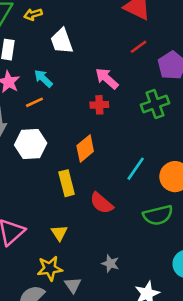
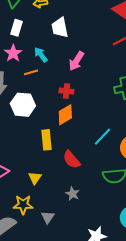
pink arrow: (107, 78) -> (76, 61), moved, turned -108
red cross: (99, 105) -> (66, 91), moved
gray star: (110, 263) -> (73, 194), moved
gray triangle: (73, 285) -> (48, 217), moved

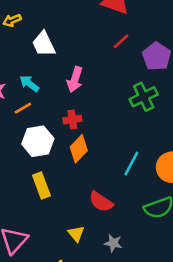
white hexagon: (23, 105) -> (38, 141), moved
yellow rectangle: (47, 140) -> (41, 185), moved
yellow triangle: (35, 178) -> (76, 234), moved

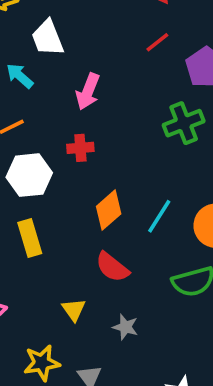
cyan arrow: (29, 83) -> (20, 76), moved
orange diamond: (79, 149) -> (109, 210), moved

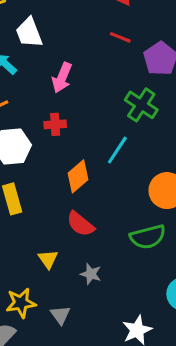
red line: (157, 42) -> (120, 37), turned 60
green cross: (184, 123) -> (141, 105), turned -36
cyan line: (159, 216) -> (117, 150), moved

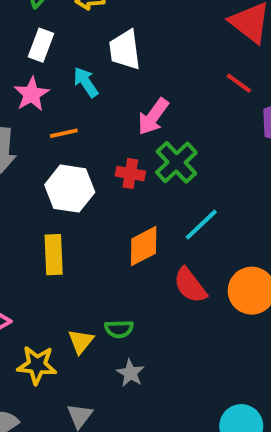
green cross: (141, 105) -> (176, 162), moved
red semicircle: (80, 224) -> (190, 285), moved
green semicircle: (148, 237) -> (119, 329), moved, size x0.6
yellow star: (21, 303) -> (37, 365), moved

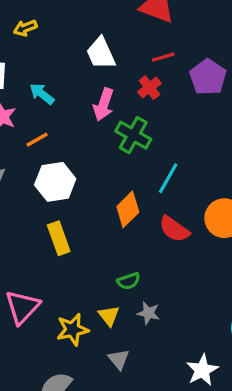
white trapezoid: (125, 50) -> (101, 53), moved
red line: (239, 83) -> (163, 57), turned -35
red cross: (130, 174) -> (149, 88), moved, turned -30
yellow triangle: (81, 341) -> (109, 316), moved

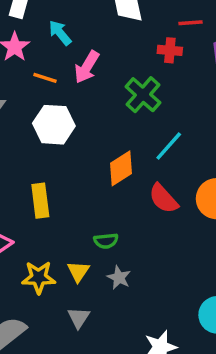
red cross: (149, 88) -> (170, 50), turned 30
pink arrow: (104, 105) -> (87, 67), moved
orange line: (37, 140) -> (45, 78), turned 35
yellow rectangle: (59, 238) -> (40, 201), moved

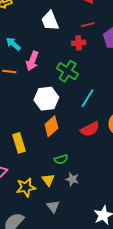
white hexagon: (54, 125) -> (46, 99), moved
orange diamond: (121, 168) -> (51, 126), moved
red semicircle: (163, 199) -> (90, 129), turned -66

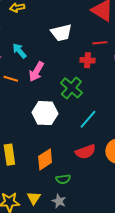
white trapezoid: (50, 21) -> (61, 33), turned -90
orange diamond: (51, 126) -> (45, 159), moved
green semicircle: (61, 159) -> (63, 179), moved

